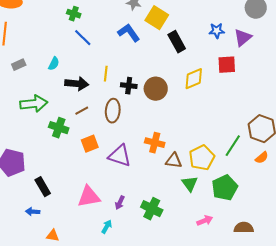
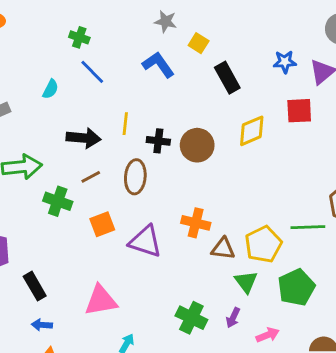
yellow square: (157, 18) -> (199, 43), size x0.6
cyan semicircle: (54, 64) -> (51, 89), moved
green line: (233, 146) -> (308, 227), turned 55
purple arrow: (120, 203) -> (233, 318), moved
blue arrow: (33, 212) -> (42, 325), moved

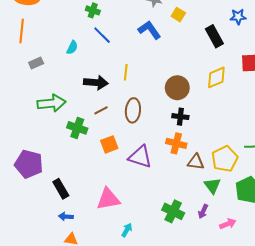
blue star: (285, 62) -> (238, 17), moved
black rectangle: (227, 78) -> (214, 36), moved
black cross: (158, 141) -> (180, 117), moved

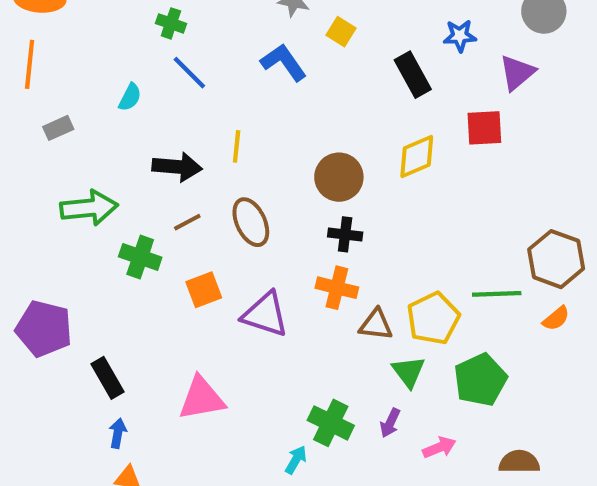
brown ellipse: (133, 110) -> (251, 222), turned -30
blue arrow: (66, 217) -> (118, 433), turned 96
cyan arrow: (127, 230) -> (296, 460), moved

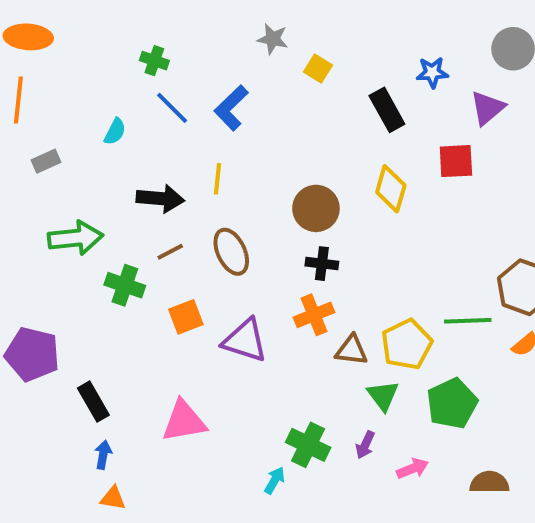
blue L-shape: (284, 62) -> (231, 108), moved, turned -99
yellow diamond: (417, 157) -> (391, 189), turned -51
orange cross: (337, 288) -> (314, 315), turned -36

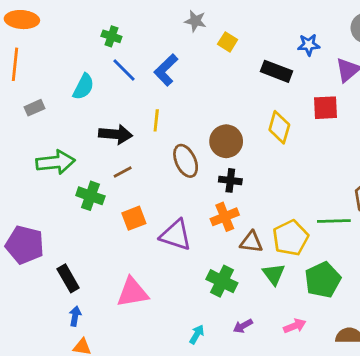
black rectangle: (387, 110) -> (277, 71), turned -40
cyan semicircle: (115, 132) -> (83, 87), size x1.4
brown ellipse: (231, 252) -> (186, 161), moved
green cross: (308, 445) -> (222, 281), moved
purple arrow: (365, 445) -> (243, 326), moved, turned 36

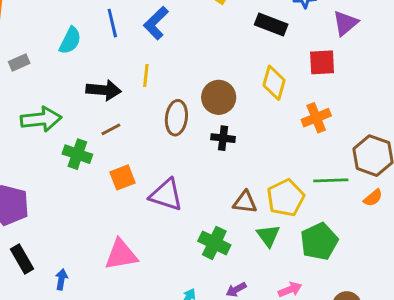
blue line: (124, 70) -> (112, 23), turned 32
brown ellipse: (186, 161) -> (176, 118), turned 32
orange cross: (225, 217) -> (316, 118), moved
black rectangle: (68, 278) -> (22, 259), moved

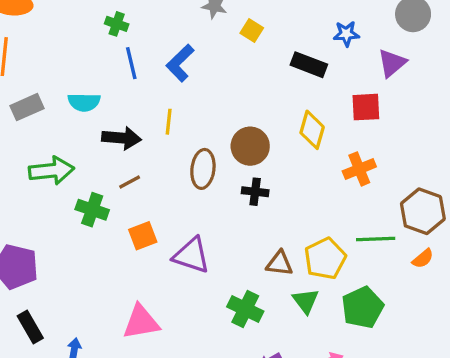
cyan semicircle: (70, 41) -> (84, 102), moved, turned 64
gray rectangle: (19, 62) -> (27, 107), size x1.4

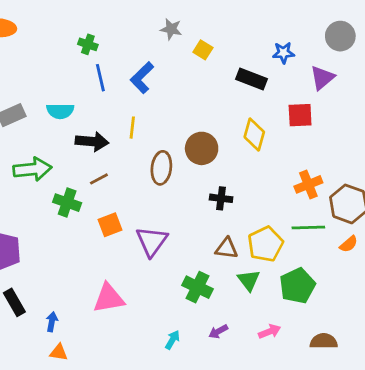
orange cross: (359, 169) -> (308, 184), moved
black cross: (255, 192) -> (221, 198), moved
purple triangle: (192, 255) -> (152, 241), turned 48

